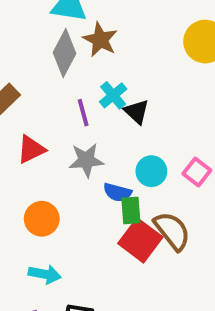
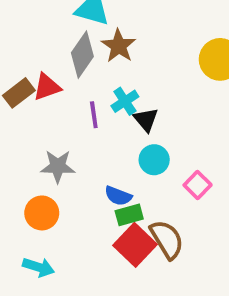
red triangle: (31, 149) -> (47, 87), moved
gray star: (86, 160) -> (58, 166), moved
cyan circle: (151, 171) -> (154, 160), moved
green rectangle: (131, 210) -> (129, 215), turned 72

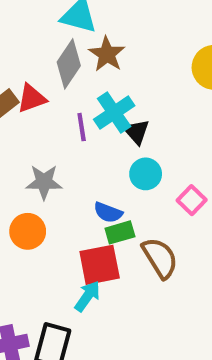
cyan cross: (125, 101) -> (114, 113), size x1.4
red square: (135, 245) -> (100, 265), moved, turned 36
cyan arrow: (38, 267) -> (87, 296), moved, turned -72

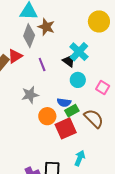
cyan cross: (114, 113) -> (79, 52), moved
orange circle: (28, 231) -> (47, 116), moved
cyan arrow: (87, 296) -> (80, 158), moved

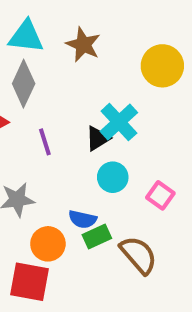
brown star: (46, 27) -> (83, 45), moved
black triangle: (69, 61) -> (98, 138), turned 48
red square: (66, 128) -> (29, 282), moved, turned 30

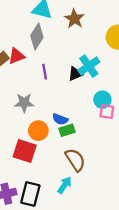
cyan circle: (113, 177) -> (102, 100), moved
pink square: (160, 195) -> (107, 112), turned -35
brown semicircle: (139, 255) -> (75, 160), moved

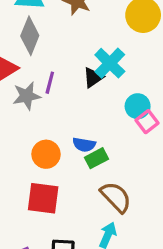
purple line: (45, 72) -> (50, 83), turned 35
gray star: (24, 103) -> (27, 96), moved
pink square: (107, 112) -> (147, 122), turned -35
orange circle: (38, 131) -> (46, 154), moved

